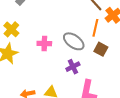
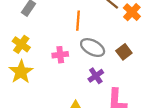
orange line: (95, 28) -> (78, 21), moved
brown square: (101, 49) -> (124, 52), turned 32

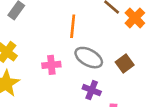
purple cross: (96, 76) -> (92, 90), turned -35

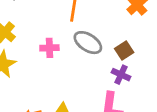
purple cross: (92, 90) -> (121, 75), moved

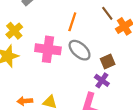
pink cross: (49, 48) -> (48, 49), size x1.6

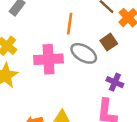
brown square: (108, 61) -> (109, 42), moved

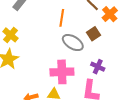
pink cross: (48, 59) -> (62, 72), moved

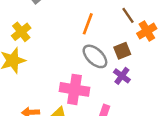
purple cross: (98, 67) -> (122, 76), moved

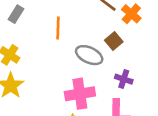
orange line: (88, 24) -> (58, 28), moved
purple cross: (122, 76) -> (124, 79), moved

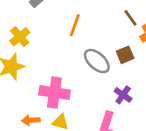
pink cross: (80, 94) -> (54, 93), moved

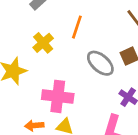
yellow cross: (20, 37) -> (43, 43), moved

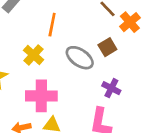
yellow cross: (43, 43) -> (34, 55), moved

